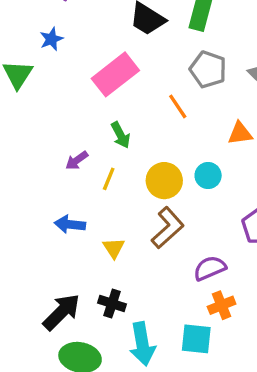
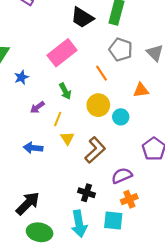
blue star: (51, 39) -> (21, 77), moved
yellow circle: (164, 181) -> (98, 105), moved
yellow triangle: (114, 248) -> (67, 138), moved
black cross: (112, 304) -> (87, 193), moved

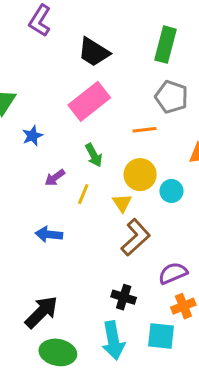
black trapezoid: (82, 18) -> (94, 52), moved
orange line: (101, 73) -> (145, 130), turned -63
yellow triangle: (67, 138) -> (122, 203), moved

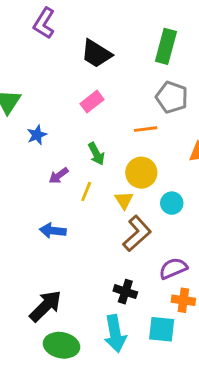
pink rectangle: (89, 101) -> (92, 102), size x0.6
cyan circle: (171, 191) -> (172, 203), moved
orange cross: (183, 306) -> (183, 300), turned 30

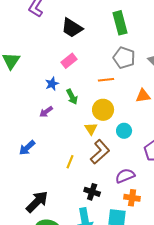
green rectangle: (166, 46) -> (120, 23), turned -30
blue star: (37, 135) -> (52, 84), moved
yellow line: (86, 191) -> (70, 162), moved
blue arrow: (53, 231) -> (27, 148), moved, turned -48

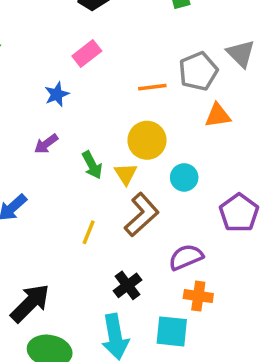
gray pentagon: (124, 58) -> (198, 71), moved, turned 30
green arrow: (72, 97) -> (92, 165), moved
black cross: (92, 192) -> (127, 285), turned 35

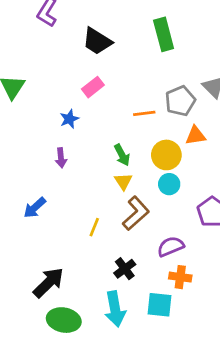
yellow circle: (147, 140) -> (166, 155), moved
purple arrow: (46, 144) -> (61, 158), turned -60
green arrow: (92, 165) -> (122, 155), moved

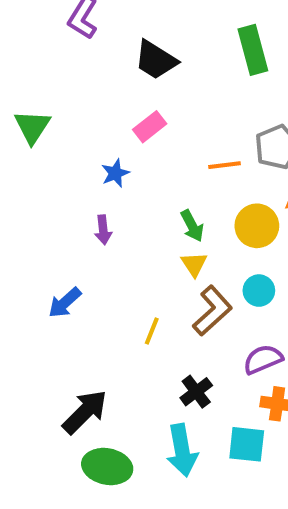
cyan circle: (169, 184) -> (259, 291), moved

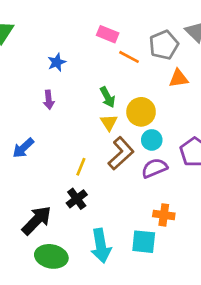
pink rectangle: (150, 127) -> (108, 34), moved, turned 60
orange line: (224, 165) -> (129, 57), turned 35
yellow circle: (257, 226) -> (141, 112), moved
purple semicircle: (263, 359) -> (154, 168), moved
black cross: (196, 392) -> (77, 199), moved

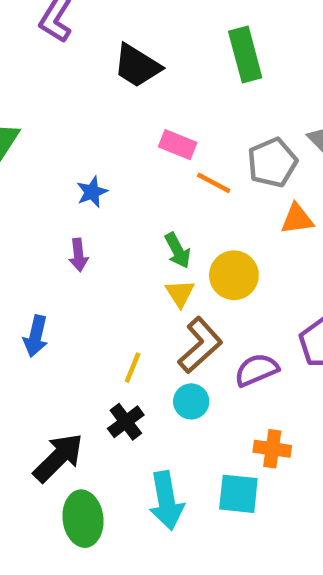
cyan circle: (152, 140) -> (191, 401), moved
blue arrow: (23, 148) -> (36, 336), turned -35
green ellipse: (51, 256) -> (83, 519), turned 72

